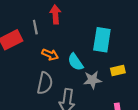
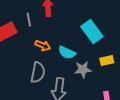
cyan rectangle: (102, 40) -> (92, 32), turned -45
cyan semicircle: (76, 62) -> (67, 53), turned -30

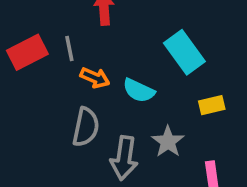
gray line: (29, 20) -> (69, 49), moved
gray star: (83, 70) -> (168, 142), moved, turned -30

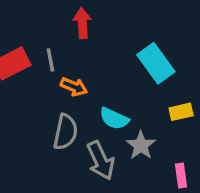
cyan semicircle: (139, 91) -> (114, 119), moved
gray arrow: (124, 158) -> (101, 160), turned -33

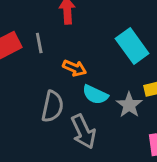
orange arrow: (74, 87) -> (75, 68), moved
gray star: (141, 145) -> (129, 105), moved

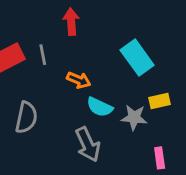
gray star: (129, 105) -> (134, 117), turned -30
gray semicircle: (52, 106) -> (26, 117), moved

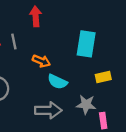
cyan rectangle: (137, 58) -> (86, 44), turned 45
gray star: (134, 117) -> (86, 105), moved
gray arrow: (88, 144) -> (48, 110), turned -65

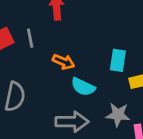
cyan rectangle: (86, 44) -> (118, 60), moved, size x0.7

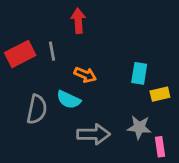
cyan semicircle: (83, 87) -> (69, 100), moved

